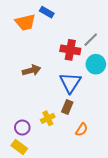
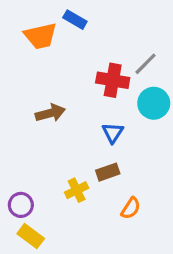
blue triangle: (70, 83) -> (113, 133), size x0.6
brown rectangle: (67, 107) -> (108, 172), turned 48
purple circle: (22, 128) -> (21, 205), moved

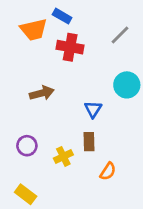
gray line: (146, 64) -> (120, 35), moved
red cross: (113, 80) -> (70, 47), moved
brown rectangle: (108, 172) -> (89, 142), turned -72
purple circle: (21, 205) -> (27, 146), moved

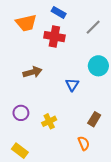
blue rectangle: (62, 16) -> (59, 12), moved
brown rectangle: (89, 142) -> (94, 119), moved, turned 32
orange semicircle: (108, 171) -> (84, 143), moved, turned -56

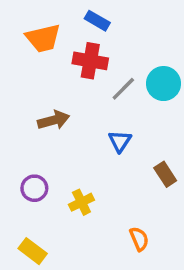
gray line: (93, 27) -> (123, 89), moved
cyan circle: (98, 66) -> (163, 84), moved
brown rectangle: (94, 119) -> (165, 174), moved, turned -64

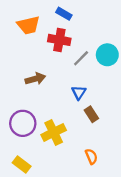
brown rectangle: (165, 174) -> (91, 114), moved
purple circle: (34, 188) -> (23, 123), size x1.5
yellow cross: (81, 202) -> (54, 132), size x1.5

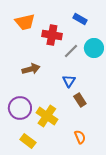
blue rectangle: (64, 14) -> (80, 19), moved
yellow cross: (54, 132) -> (47, 116), turned -30
yellow rectangle: (22, 164) -> (28, 141), moved

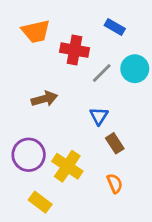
orange semicircle: (80, 137) -> (115, 183), moved

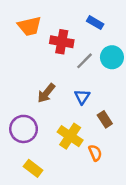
brown arrow: (44, 99) -> (46, 93), moved, turned 144
brown rectangle: (115, 143) -> (105, 119), moved
yellow cross: (67, 166) -> (70, 136), moved

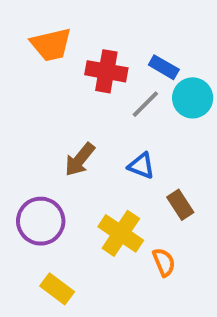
blue rectangle: (95, 23) -> (164, 67), moved
blue triangle: (82, 97) -> (141, 166), turned -42

